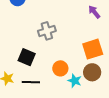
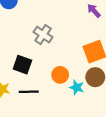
gray cross: (47, 31) -> (43, 35), turned -36

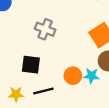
orange circle: (60, 75) -> (73, 76), moved

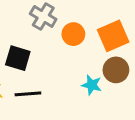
orange circle: (73, 76) -> (73, 34), moved

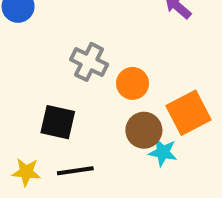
orange square: (113, 36) -> (189, 113), moved
brown circle: (116, 70) -> (144, 130), moved

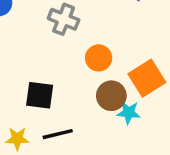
gray cross: (89, 62) -> (64, 19), moved

